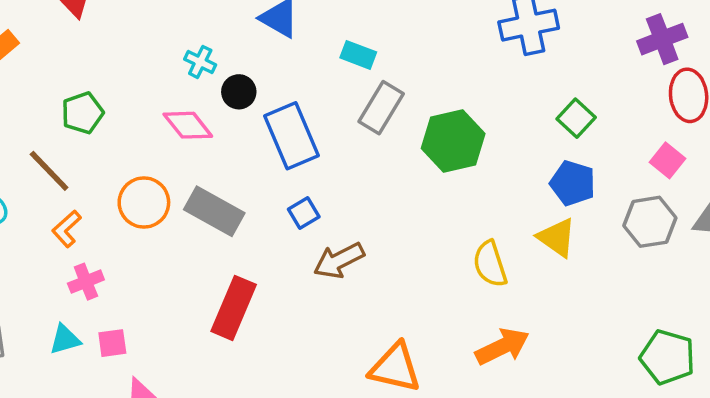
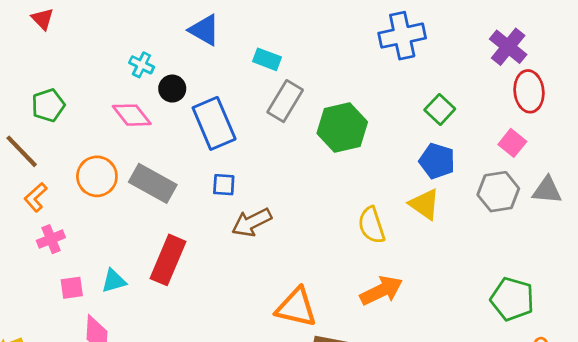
purple cross: (662, 39) -> (508, 47), turned -30
blue square: (304, 213) -> (224, 185), turned 35
cyan triangle: (65, 340) -> (114, 281), moved

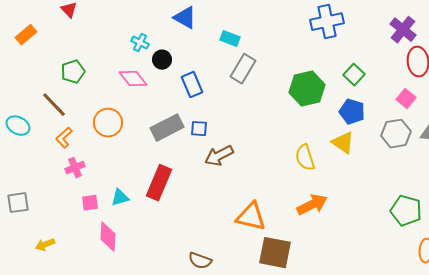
blue rectangle: (214, 123) -> (192, 85), size x0.7
green hexagon: (342, 128) -> (307, 89), moved
gray rectangle: (153, 183) -> (167, 128), moved, turned -56

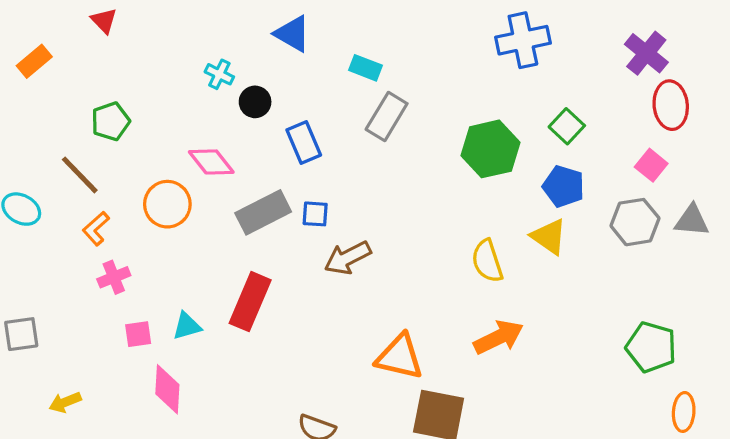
pink diamond: (133, 79) -> (211, 162), moved

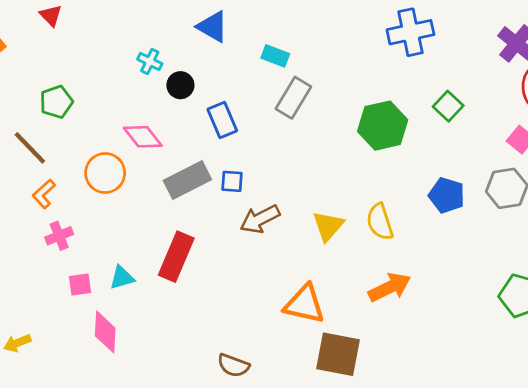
blue pentagon: (564, 186) -> (447, 195), moved
yellow triangle: (549, 237) -> (328, 226), moved, turned 36

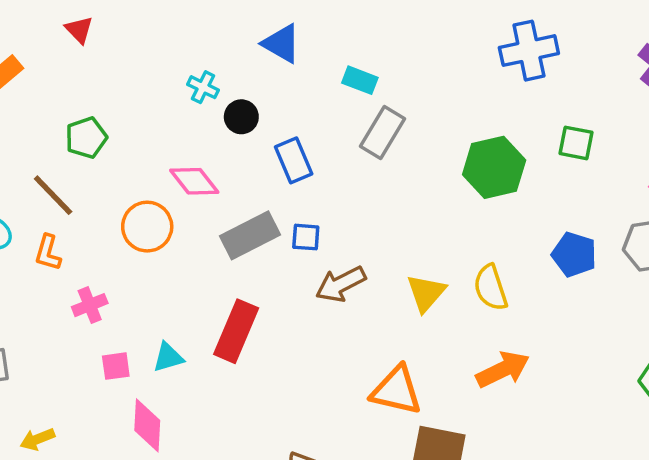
green square: (448, 106) -> (576, 143), turned -32
orange L-shape: (44, 194) -> (48, 253), moved, turned -32

